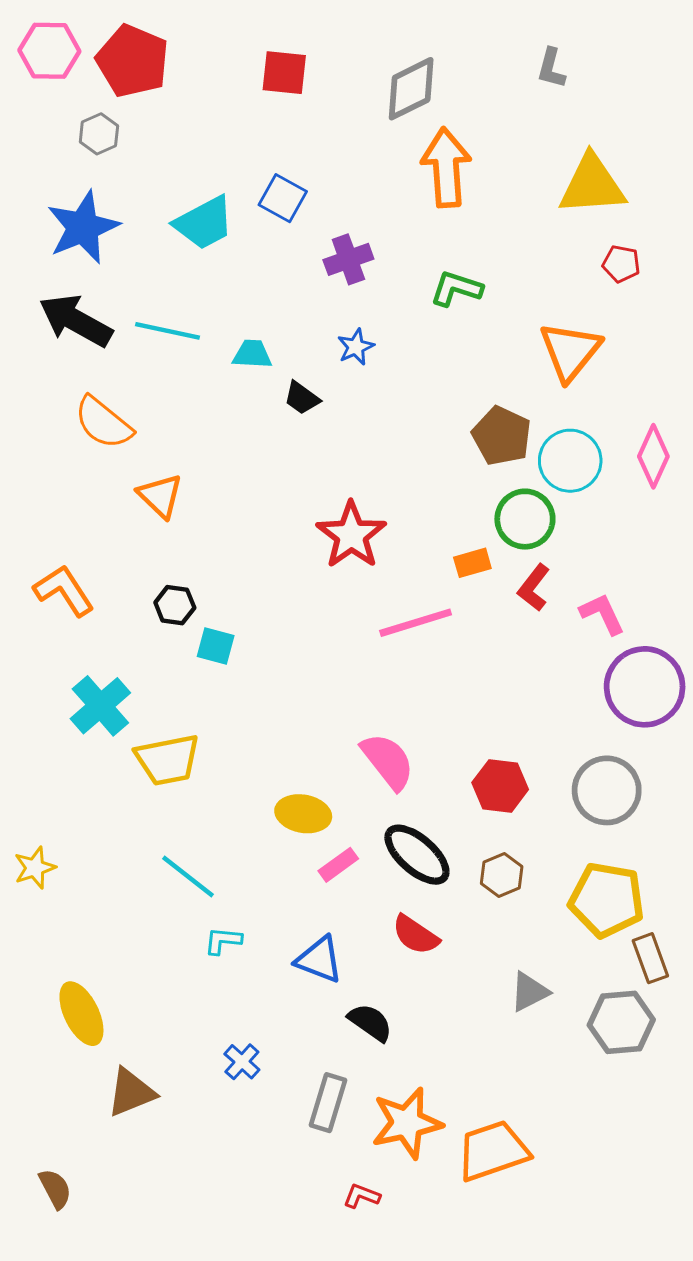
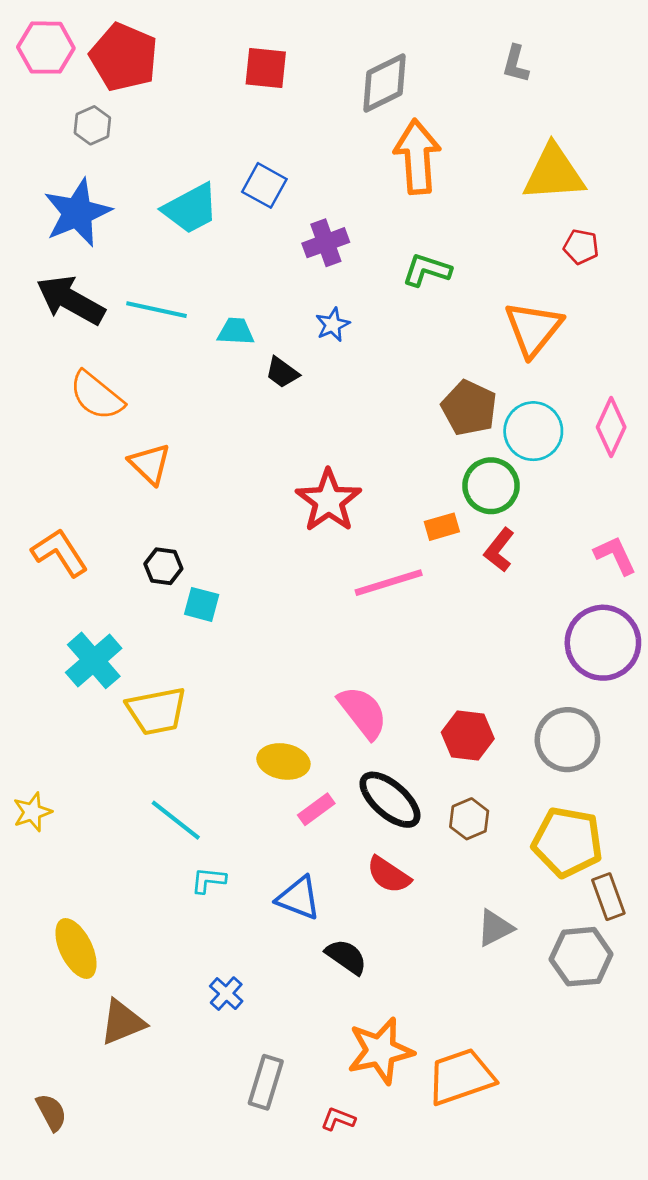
pink L-shape: (602, 614) -> (615, 555), moved
gray rectangle: (328, 1103) -> (266, 1082), moved

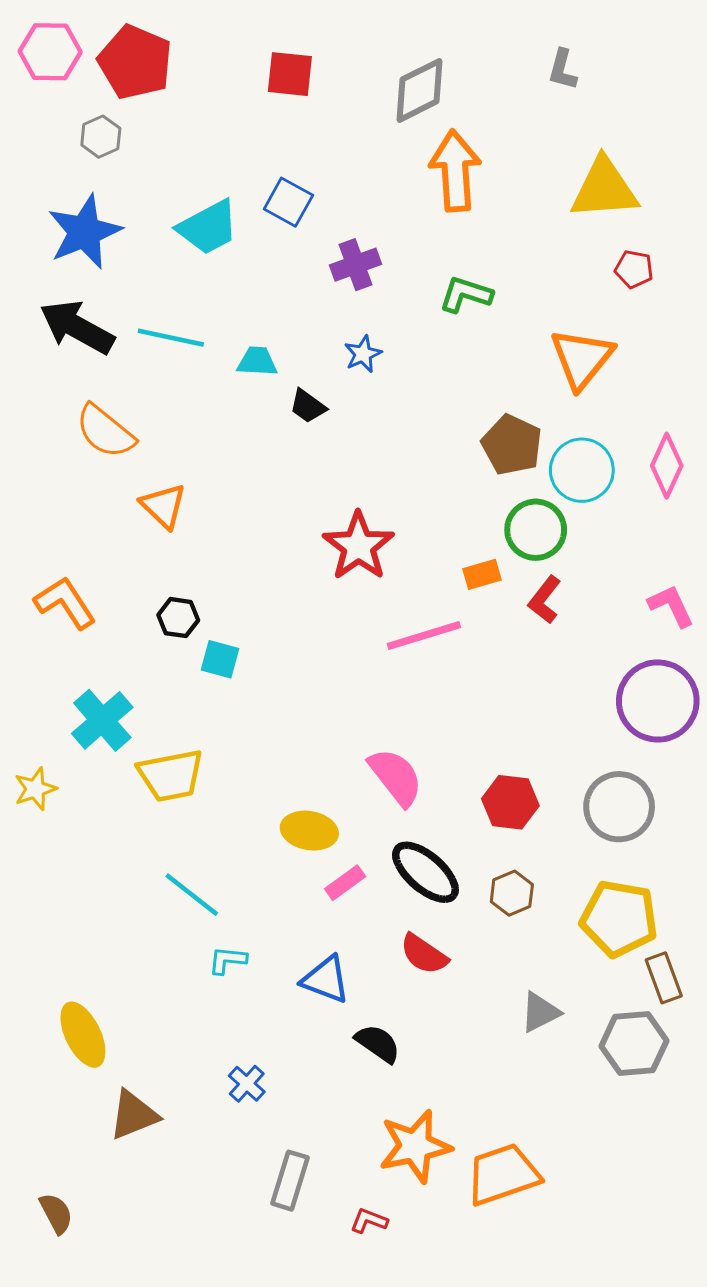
yellow star: (32, 812) -> (35, 789), moved

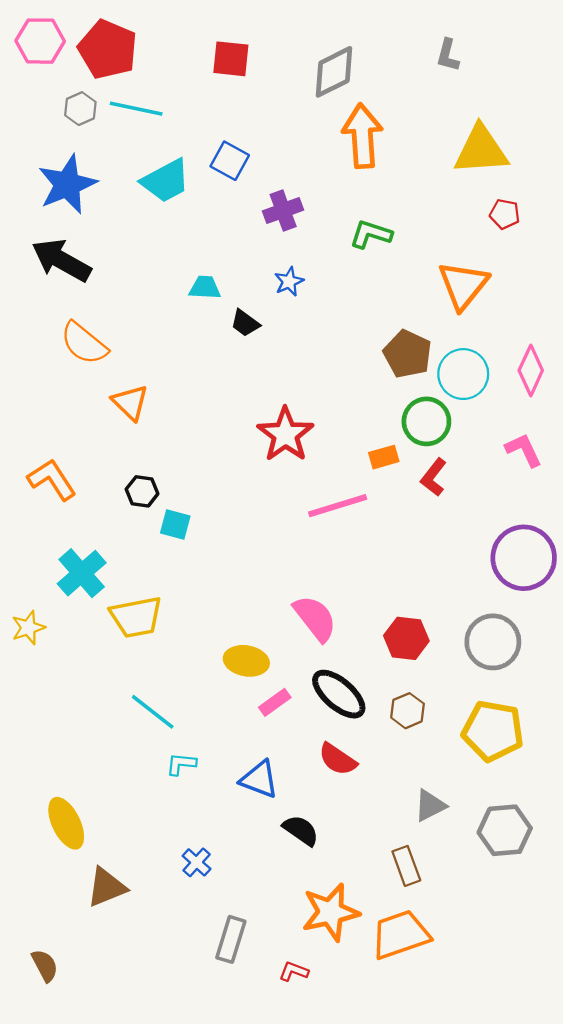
cyan line: (171, 338) -> (136, 109), moved
pink L-shape: (671, 606) -> (524, 450), moved
brown rectangle: (664, 978) -> (406, 866), moved

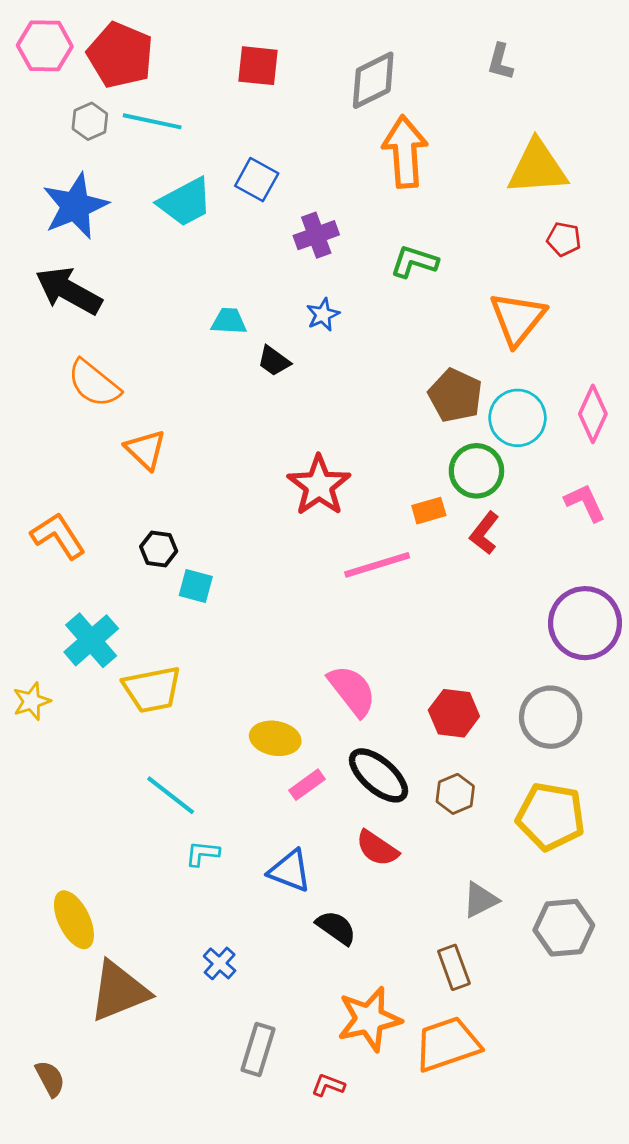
brown triangle: (106, 887) -> (119, 991), size x1.4

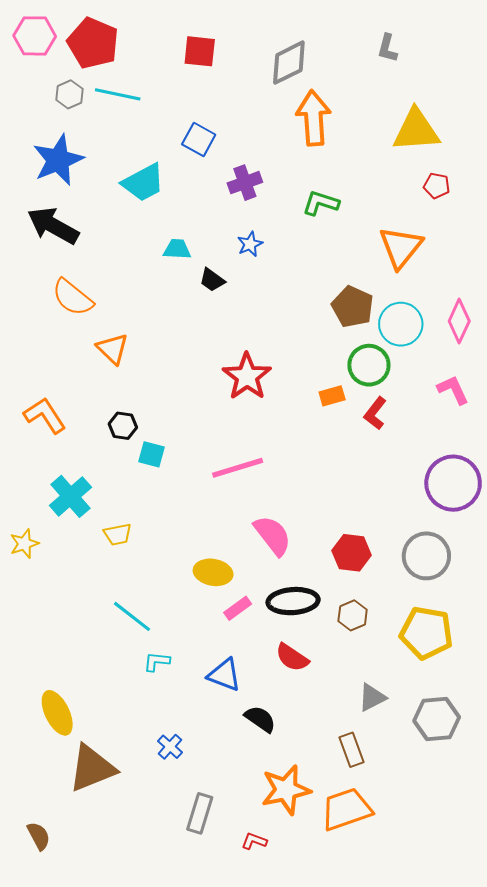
cyan trapezoid: (185, 202) -> (143, 183), moved
pink line: (377, 565) -> (238, 468), moved
yellow trapezoid: (152, 689) -> (118, 534), size x0.6
black ellipse: (378, 775) -> (293, 601), turned -45

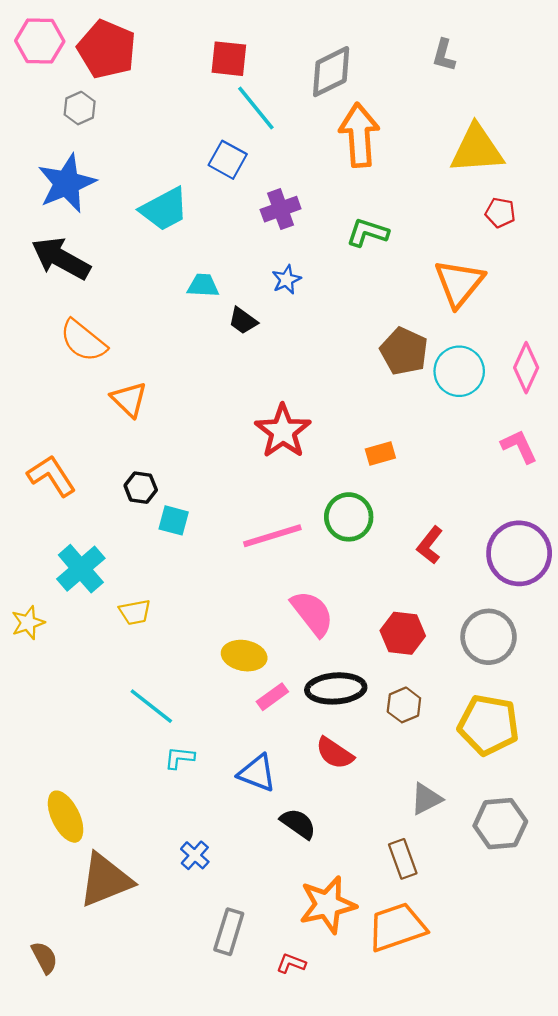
cyan line: (118, 94) -> (256, 108), moved, turned 39
green circle: (369, 365) -> (349, 517), moved
red L-shape: (375, 413) -> (430, 545), moved

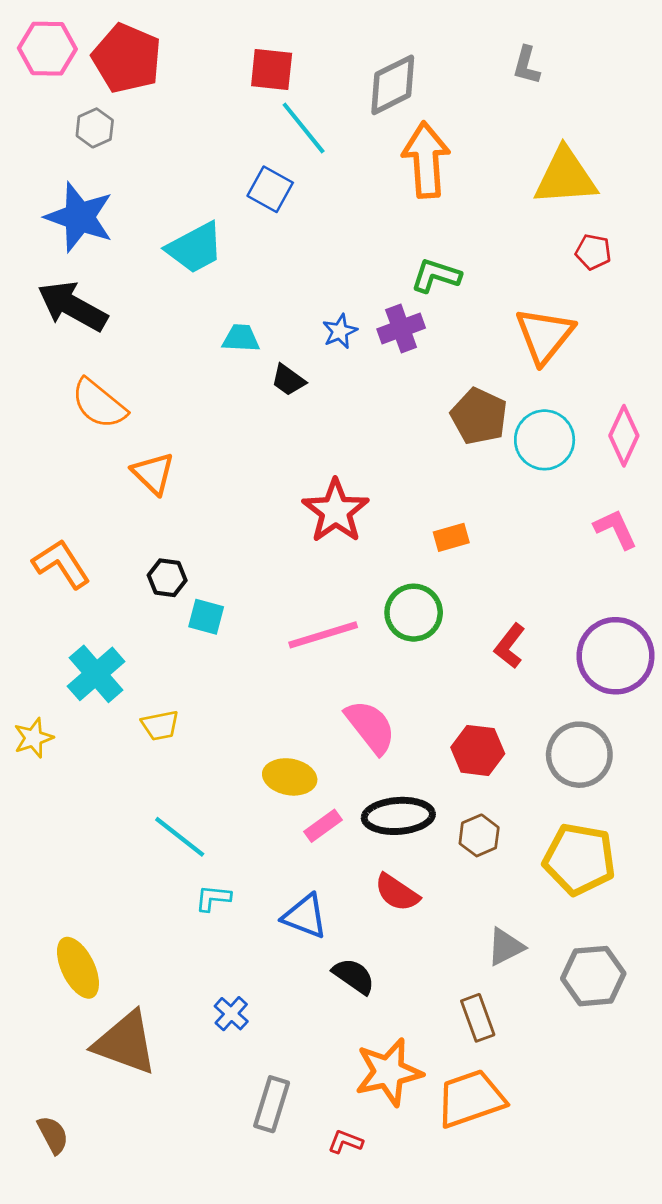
blue star: (67, 183) -> (79, 217), turned -30
purple cross: (281, 209) -> (401, 329), moved
brown triangle: (105, 880) -> (125, 1043), turned 42

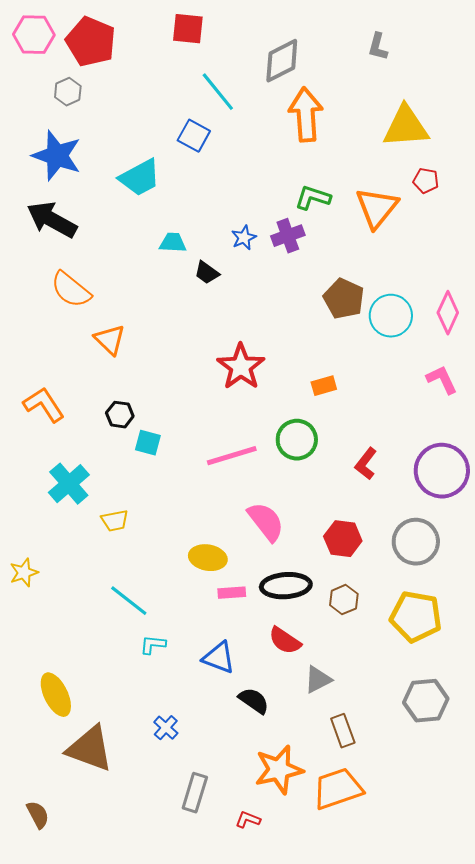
red square: (272, 69) -> (188, 29), moved
orange triangle: (545, 335) -> (377, 208), moved
yellow star: (33, 738) -> (24, 573), moved
pink rectangle: (323, 826) -> (232, 593), turned 32
gray triangle: (506, 947) -> (318, 680), moved

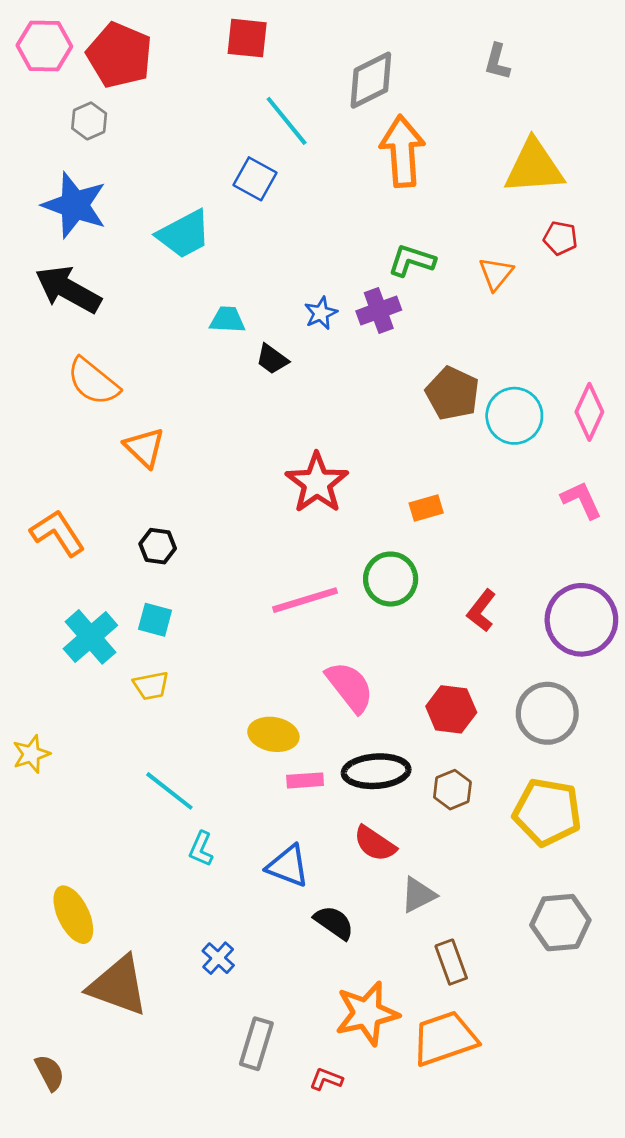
orange triangle: (377, 208) -> (496, 274), size x0.6
cyan square: (148, 443) -> (155, 620), moved
cyan L-shape: (153, 645) -> (201, 849), turned -72

